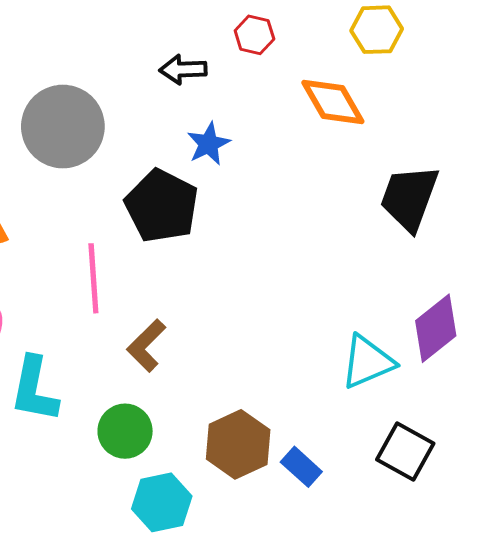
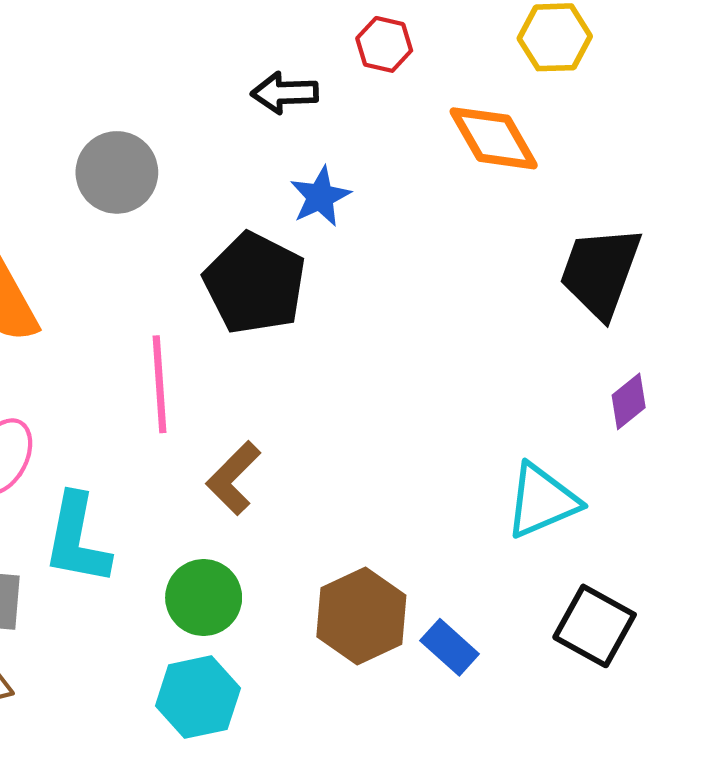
gray circle: (63, 127) -> (117, 172), size x0.7
purple diamond: (436, 328) -> (629, 401), moved, size x0.6
cyan hexagon: (162, 502) -> (198, 697), moved

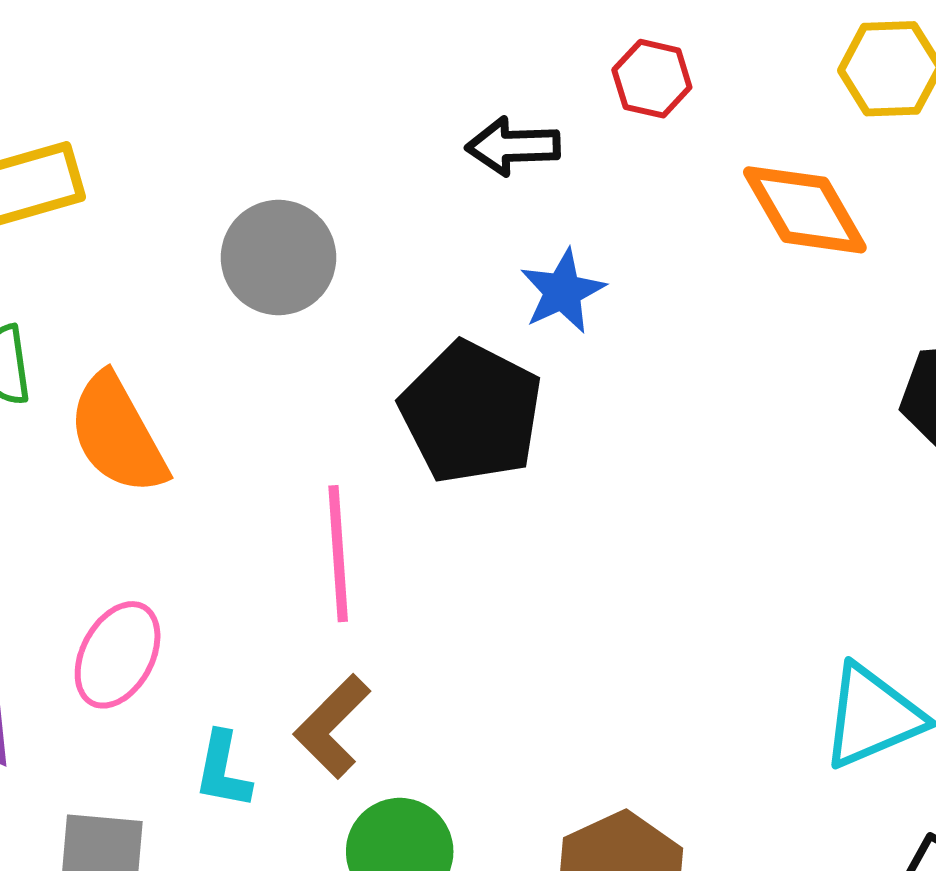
brown L-shape: (233, 478) -> (332, 726), moved
cyan L-shape: (77, 539) -> (223, 770), size x0.6

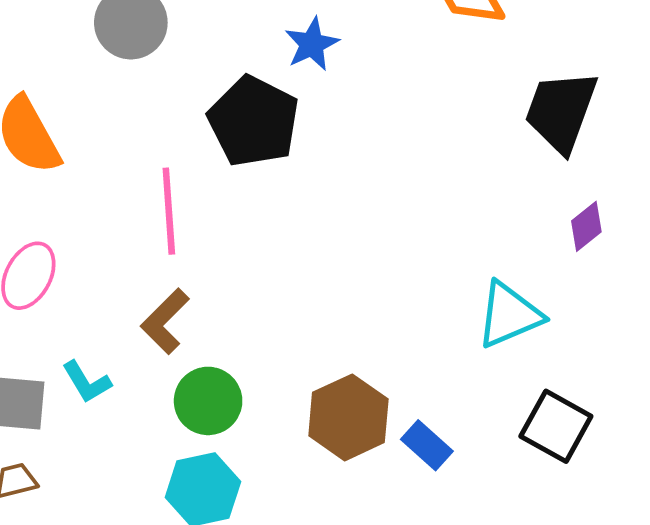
cyan L-shape: (223, 770) -> (87, 382), moved, turned -42

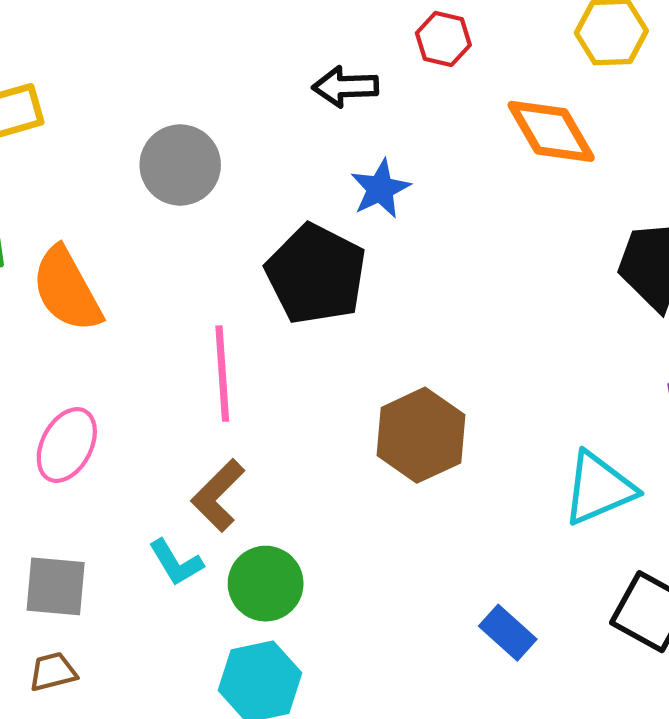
cyan L-shape: (87, 382) -> (176, 563), moved
brown hexagon: (348, 417) -> (421, 435), moved

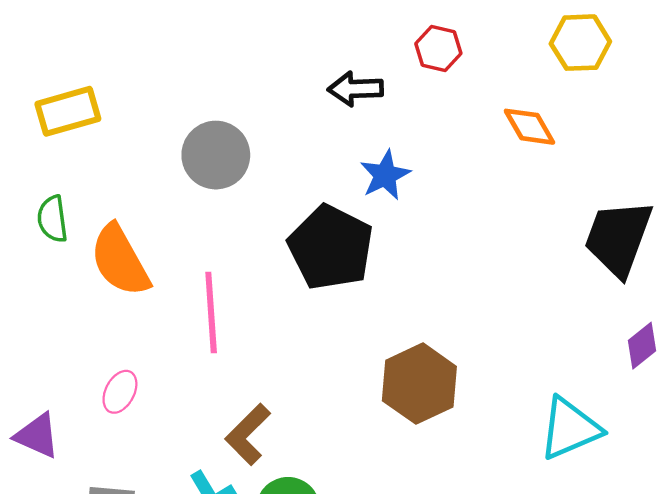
orange diamond: (551, 131) -> (530, 127), size x0.7
pink line: (222, 374) -> (211, 312), moved
pink ellipse: (67, 445) -> (120, 392), size x0.7

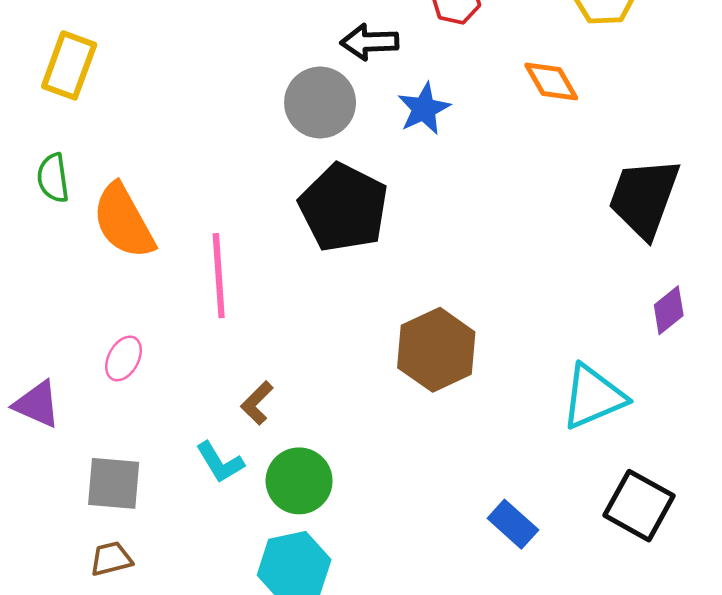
yellow rectangle: (68, 111) -> (69, 65), turned -54
gray circle: (216, 155) -> (320, 103), moved
blue star: (385, 175) -> (424, 109), moved
brown L-shape: (248, 434) -> (257, 403), size x0.7

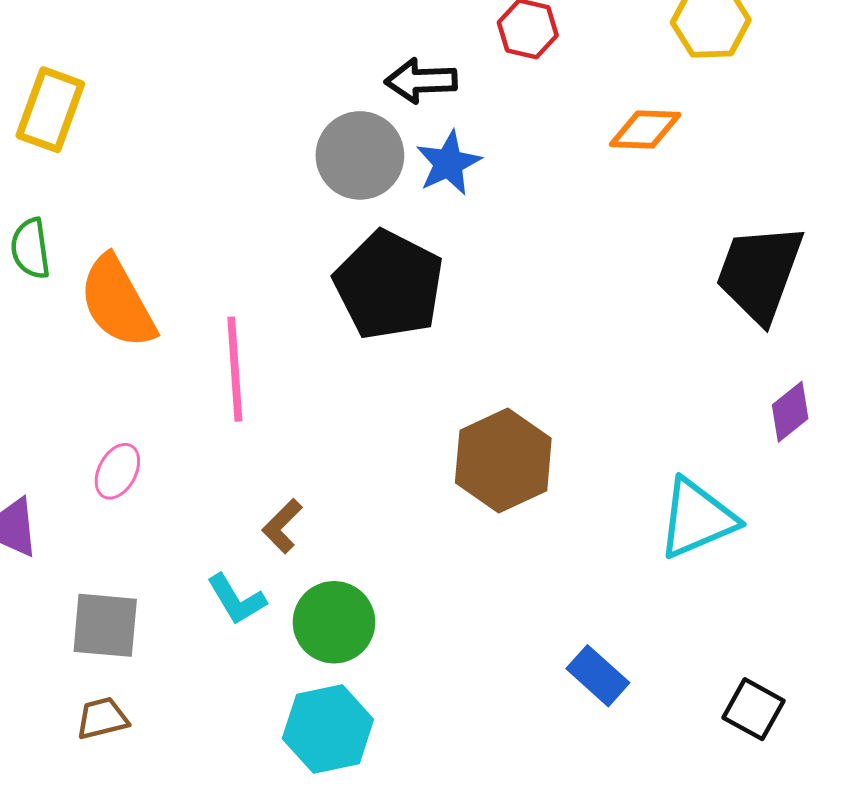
orange diamond: (551, 82) -> (645, 130), turned -58
blue star: (424, 109) -> (448, 163), moved
black square: (639, 506) -> (753, 709), moved, size x0.7

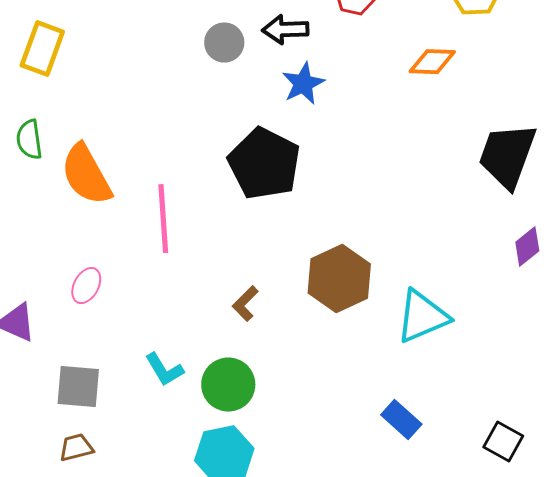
gray circle: (360, 155) -> (224, 43), moved, size x0.7
cyan triangle: (697, 519) -> (422, 317), moved
brown L-shape: (282, 526) -> (245, 304), moved

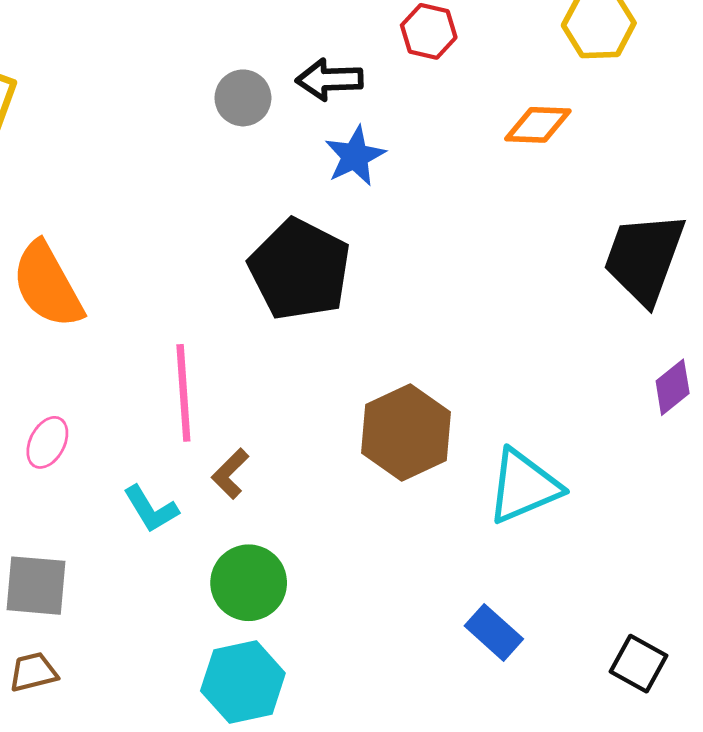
pink line: (163, 219) -> (183, 393), moved
brown L-shape: (245, 304) -> (230, 474), moved
cyan L-shape: (164, 370) -> (151, 509), moved

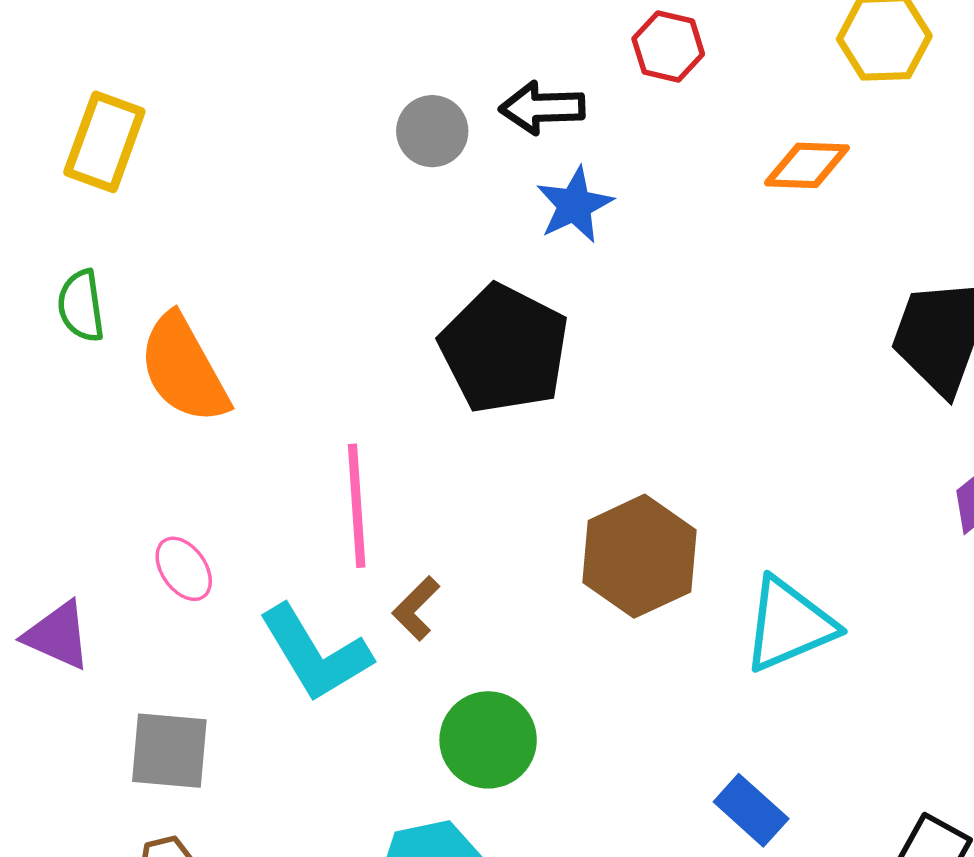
pink ellipse: (47, 442) -> (184, 569), turned -63
cyan L-shape: (151, 509) -> (315, 653), size x1.6
green circle: (249, 583) -> (488, 740), moved

